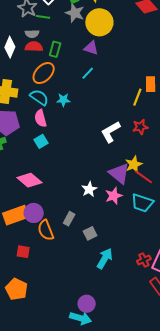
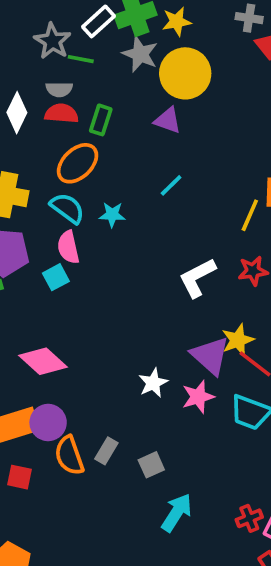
cyan line: (88, 73) -> (171, 185), moved
cyan square: (41, 141) -> (56, 277), moved
gray rectangle: (69, 219) -> (106, 451), moved
red square: (23, 252) -> (20, 477), moved

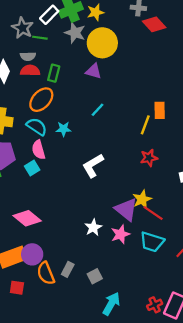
white L-shape: (197, 278) -> (93, 165), moved

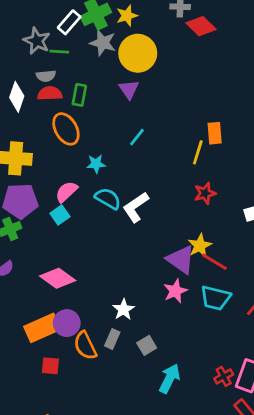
purple triangle: (93, 71) -> (129, 89), turned 42
orange ellipse: (41, 100) -> (66, 129), turned -70
cyan semicircle: (37, 127) -> (108, 199), moved
pink semicircle: (39, 150) -> (66, 192), turned 66
white star: (93, 228) -> (123, 309), moved

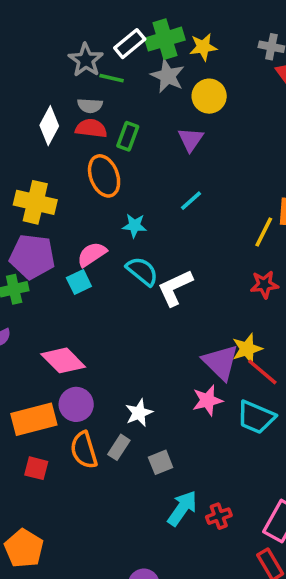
yellow circle: (138, 53) -> (209, 96), size x0.7
purple circle: (67, 323) -> (76, 404), moved
red cross: (224, 376) -> (219, 516), moved

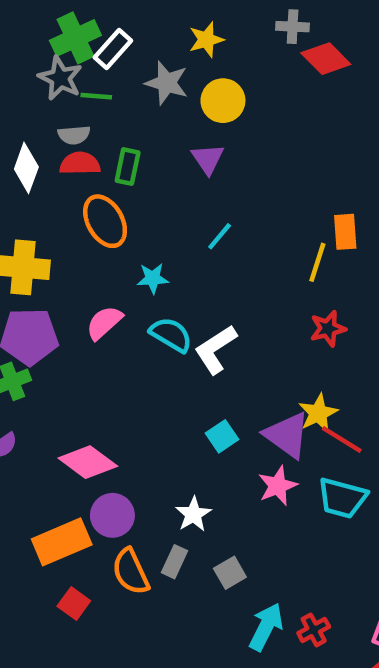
green cross: (165, 39) -> (75, 38), moved
cyan square: (79, 282) -> (222, 436), moved
red square: (36, 468) -> (74, 603), turned 30

